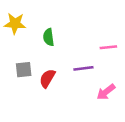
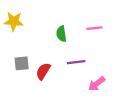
green semicircle: (49, 37) -> (61, 34), moved
pink line: (108, 47) -> (94, 28), moved

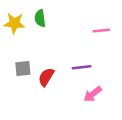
green semicircle: (61, 34) -> (40, 18), moved
pink arrow: (97, 84) -> (93, 94), moved

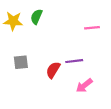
green semicircle: (40, 18) -> (36, 17), turned 32
red semicircle: (46, 77) -> (53, 70), moved

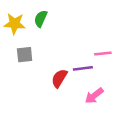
pink line: (92, 28) -> (103, 53), moved
gray square: (21, 62) -> (25, 55), moved

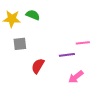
green semicircle: (41, 19) -> (33, 15), turned 88
red semicircle: (59, 78) -> (38, 66), moved

